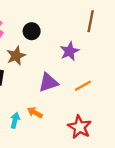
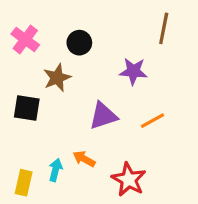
purple star: (69, 51) -> (133, 71), turned 30
red star: (80, 127) -> (129, 179), moved

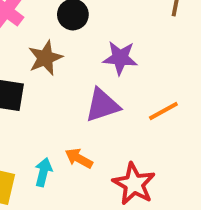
purple star: (133, 71) -> (120, 58), moved

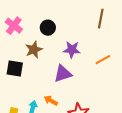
orange line: (163, 111) -> (103, 60), moved

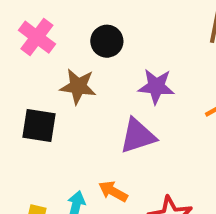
brown star: (34, 50) -> (78, 86), turned 30

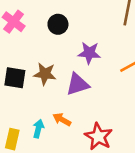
brown star: (78, 86) -> (45, 74), moved

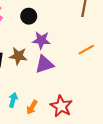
purple star: (89, 53) -> (41, 40), moved
orange arrow: (62, 120) -> (32, 107), moved, turned -88

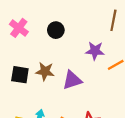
purple star: (41, 40) -> (95, 51), moved

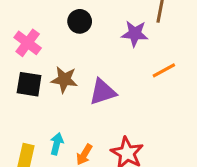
pink cross: (19, 28) -> (28, 43), moved
purple star: (95, 51) -> (135, 34), moved

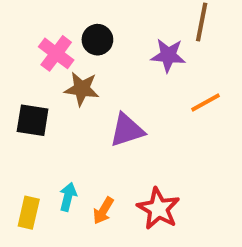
pink cross: (28, 43) -> (56, 53), moved
brown star: (64, 80) -> (82, 89), moved

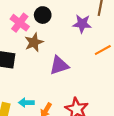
brown star: (82, 89) -> (34, 42), turned -30
cyan arrow: (68, 197) -> (26, 103), turned -104

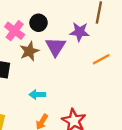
purple triangle: (59, 65) -> (56, 47), moved, turned -40
cyan arrow: (26, 103) -> (37, 95), moved

